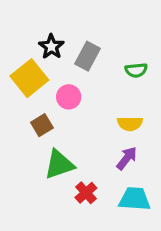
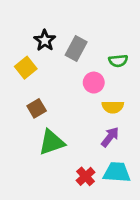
yellow square: (29, 78) -> (26, 68), size x0.7
pink circle: (69, 97) -> (94, 83), moved
red cross: (86, 193) -> (86, 176), moved

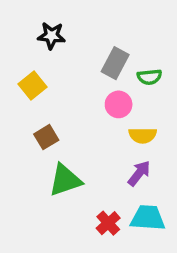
black star: (45, 40) -> (51, 36), moved, turned -30
gray rectangle: (76, 49) -> (115, 63), moved

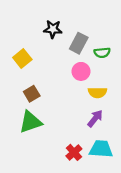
black star: (51, 36) -> (53, 29), moved
green triangle: (65, 180) -> (30, 122), moved

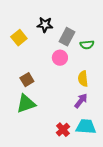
yellow square: (22, 58) -> (19, 38), moved
pink circle: (81, 71) -> (60, 58), moved
yellow semicircle: (97, 93) -> (83, 79), turned 84

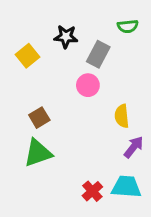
green semicircle: (87, 45) -> (128, 26), moved
purple arrow: (81, 101) -> (134, 147), moved

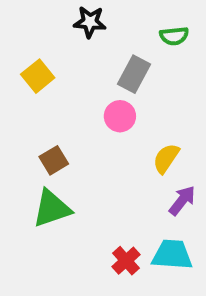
black star: (66, 37) -> (90, 22), moved
yellow semicircle: (122, 116) -> (166, 158), turned 40

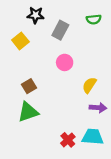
black star: (90, 22) -> (36, 15), moved
gray rectangle: (134, 74) -> (60, 30), moved
purple arrow: (182, 200) -> (98, 108), turned 56

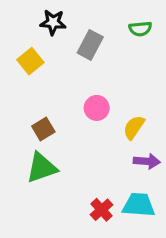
pink circle: (65, 62) -> (97, 108), moved

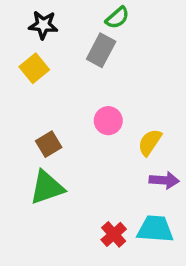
black star: (53, 22) -> (43, 25), moved
green semicircle: (140, 29) -> (117, 18), moved, turned -35

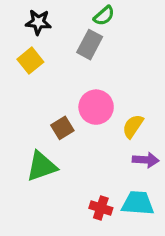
pink circle: (108, 121) -> (96, 107), size x1.4
brown square: (49, 144) -> (62, 128), moved
red cross: (114, 234) -> (101, 208), turned -30

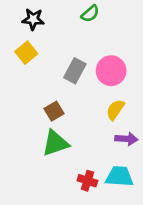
gray rectangle: (90, 45) -> (75, 71), moved
pink circle: (96, 107) -> (111, 71), moved
green triangle: (42, 166) -> (55, 143), moved

